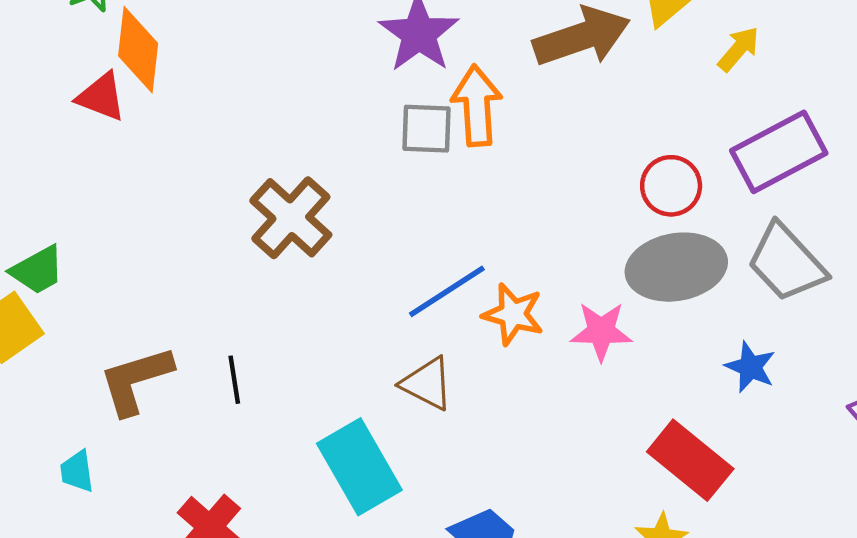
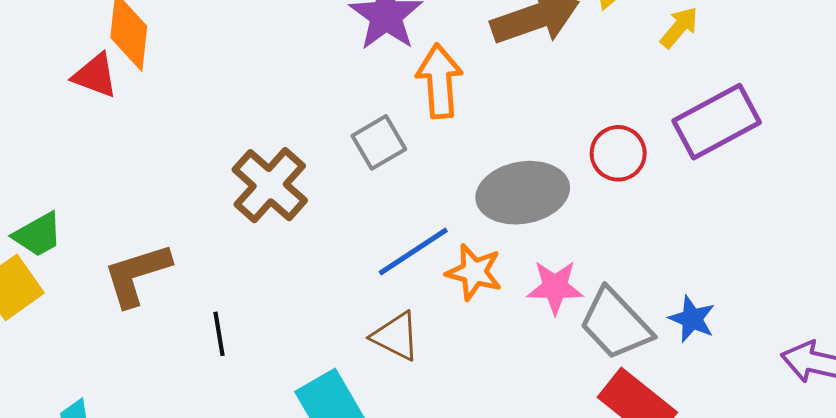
gray square: (427, 129) -> (379, 142), moved, turned -32
gray trapezoid: (786, 263) -> (616, 324), moved
gray ellipse: (676, 267) -> (523, 193), moved
brown L-shape: (136, 380) -> (137, 275), moved

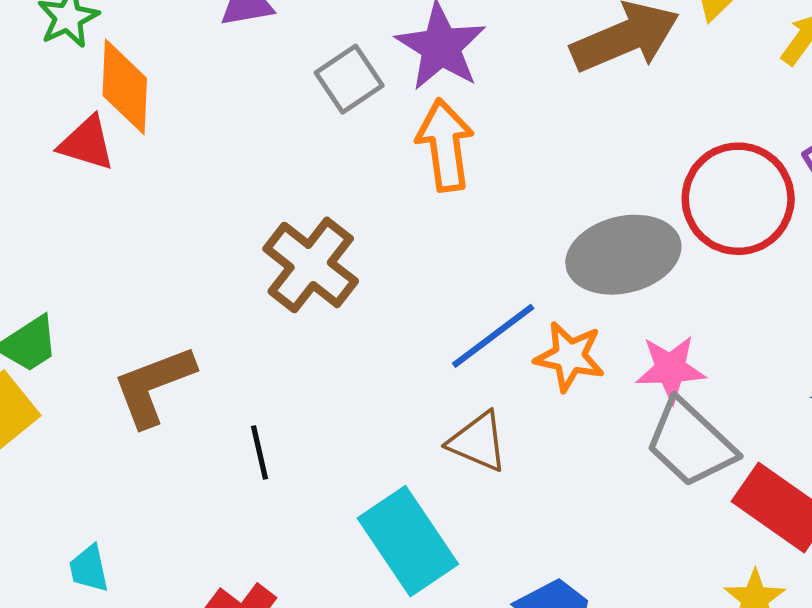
orange arrow: (439, 81) -> (445, 145), moved
gray square: (379, 142) -> (349, 79), moved
red circle: (618, 153) -> (738, 199), size x1.6
gray trapezoid: (616, 324) -> (690, 443), moved

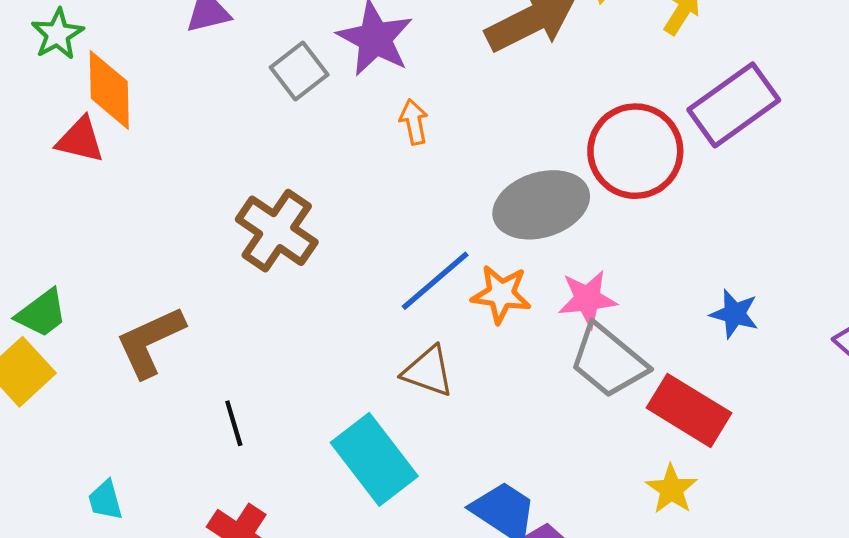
orange arrow: (445, 145) -> (414, 122), moved, size x0.6
black line: (260, 452) -> (234, 423), moved

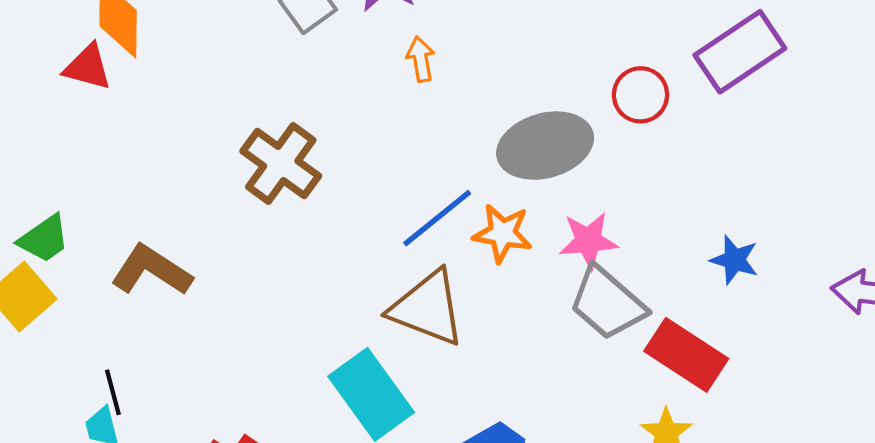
red circle: (635, 151) -> (640, 95), size x0.6
brown L-shape: (150, 342) -> (151, 270), turned 56
brown triangle: (428, 371) -> (427, 308), size x1.5
black line: (234, 423) -> (113, 392), moved

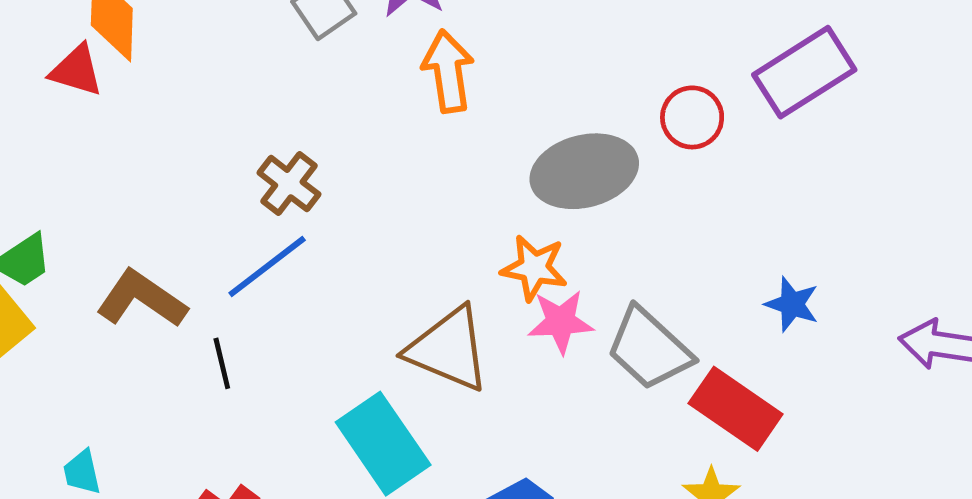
orange arrow: (421, 59) -> (448, 71), size x1.6
brown cross: (281, 163) -> (289, 184), size x0.7
blue line: (437, 218) -> (267, 266), moved
pink star: (588, 241) -> (561, 322), moved
black line: (113, 392) -> (222, 363), moved

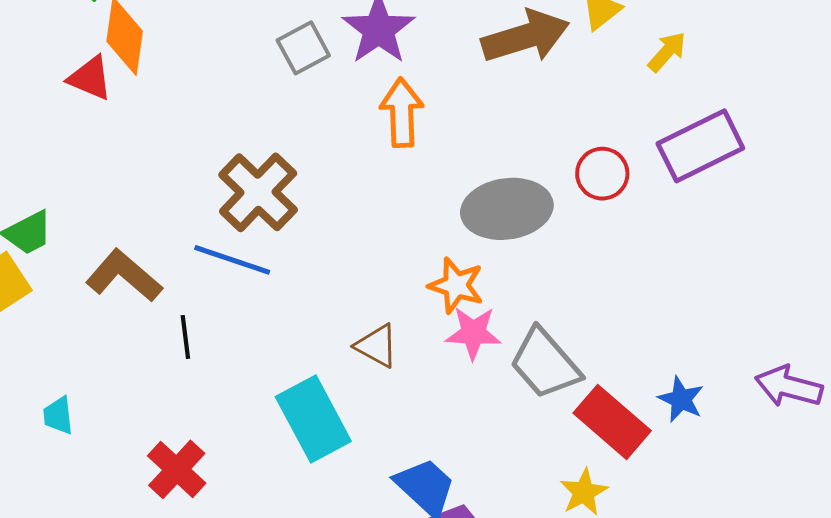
brown cross: (289, 184) -> (258, 192), size x1.5
blue line: (267, 266) -> (232, 260), turned 50
blue star: (792, 304) -> (681, 399), moved
brown triangle: (448, 349) -> (377, 346), size x0.6

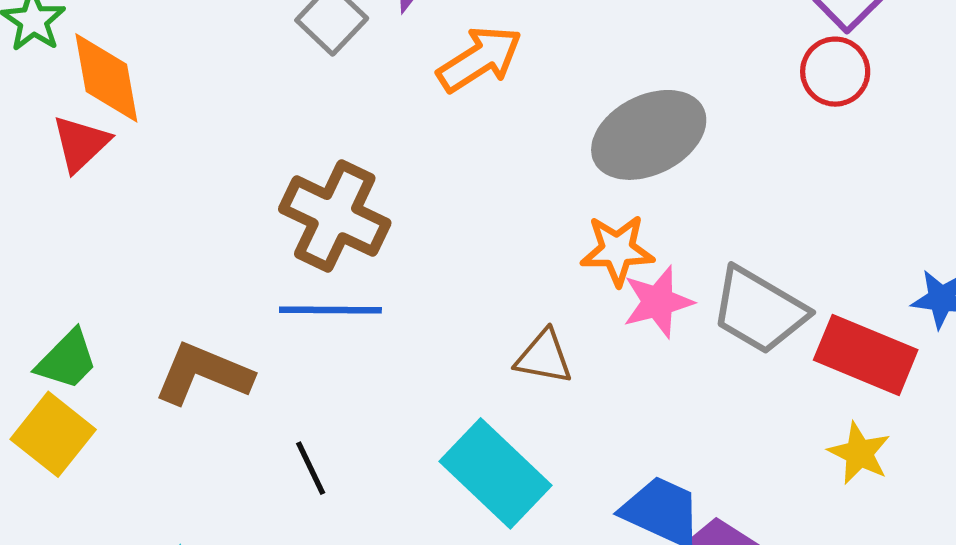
red triangle: (90, 78) -> (81, 144), turned -48
orange arrow: (402, 113) -> (480, 59), turned 78
red circle: (602, 174) -> (835, 72), moved
black line: (185, 337) -> (311, 468), moved

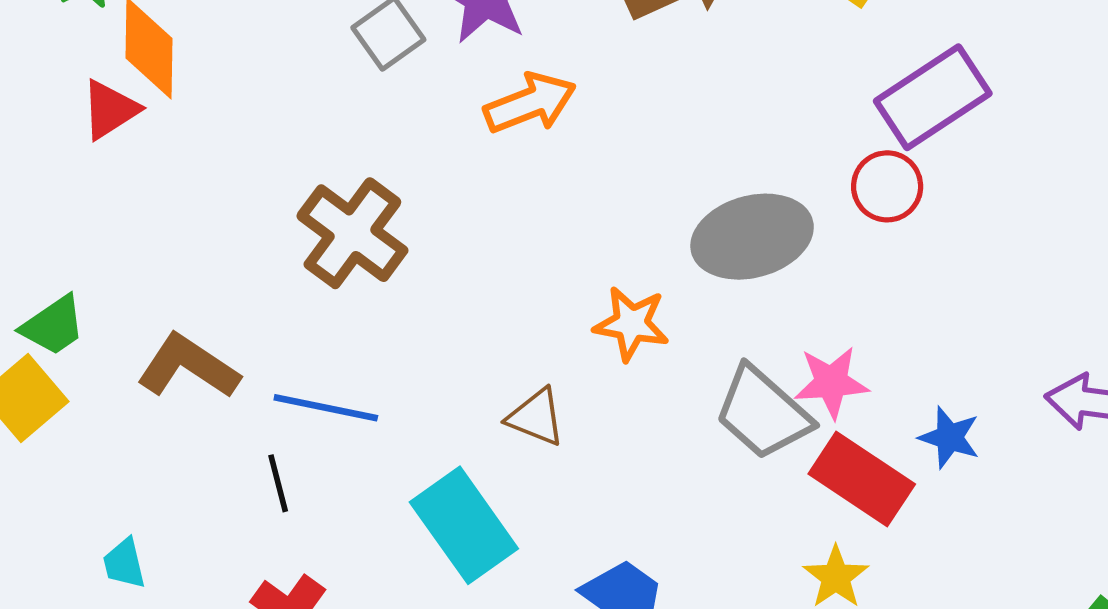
gray ellipse: (649, 135) -> (752, 237), moved
pink star: (658, 302) -> (831, 382), moved
blue line: (330, 310) -> (326, 408), moved

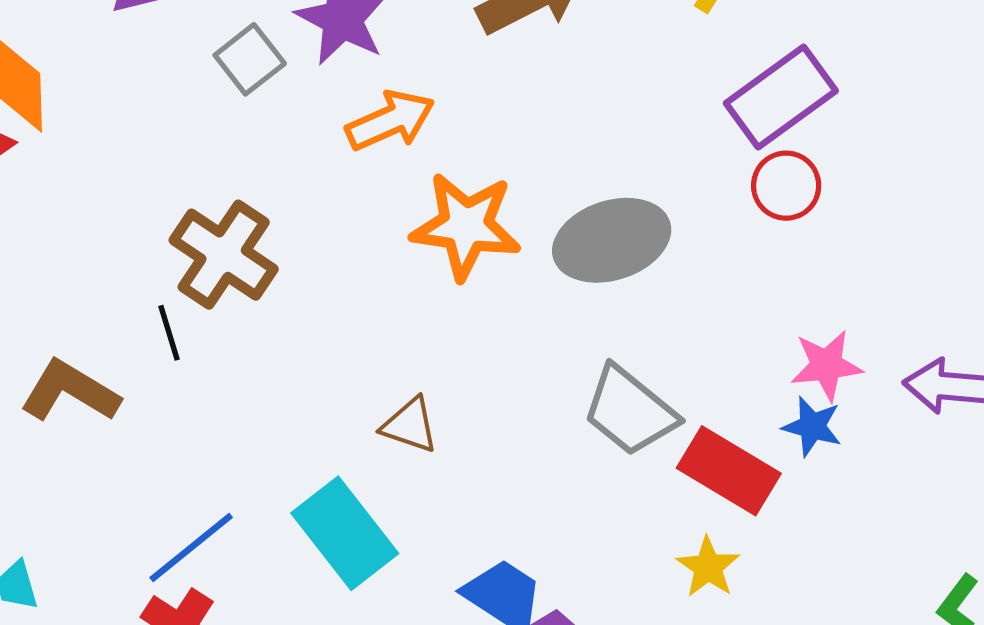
red circle: (887, 186) -> (786, 186), moved
orange star: (631, 324) -> (466, 226), moved, size x1.5
pink star: (831, 382) -> (826, 365), moved
blue line: (326, 408) -> (191, 548), moved, turned -48
black line: (278, 483) -> (169, 333), moved

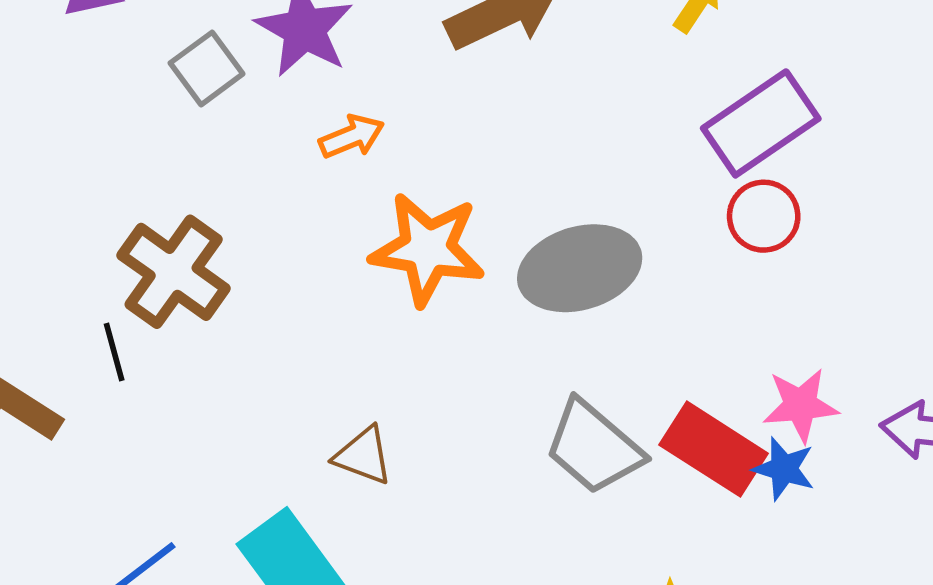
orange arrow: (390, 121) -> (352, 137), size x0.7
red rectangle: (729, 471) -> (714, 449), moved

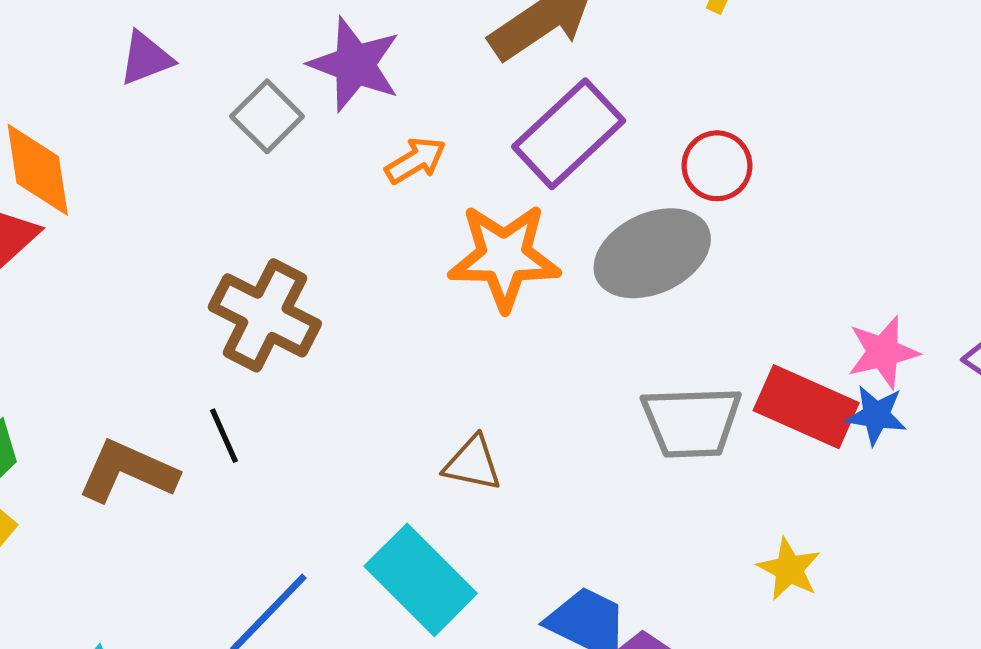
purple rectangle: (761, 123) -> (569, 134), moved
red circle: (764, 216) -> (717, 166), moved
black line: (114, 352) -> (224, 436), moved
gray trapezoid: (594, 447) -> (691, 422), turned -34

